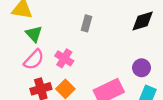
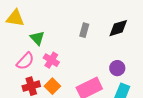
gray rectangle: (86, 23) -> (84, 30), moved
green triangle: (34, 34) -> (37, 38), moved

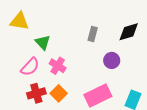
purple circle: (117, 68) -> (112, 60), moved

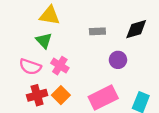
yellow triangle: (19, 21) -> (50, 15), moved
gray rectangle: (93, 34) -> (97, 31), turned 72
pink semicircle: (30, 67) -> (30, 67), turned 66

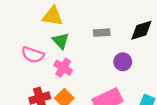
green triangle: (44, 41) -> (61, 41), moved
pink semicircle: (30, 67) -> (33, 55), moved

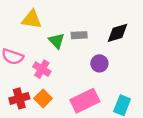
green triangle: (61, 41) -> (57, 41), moved

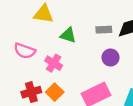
gray rectangle: (79, 35) -> (104, 30), moved
green triangle: (57, 41) -> (68, 35), turned -30

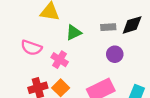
green triangle: (68, 35) -> (74, 33), turned -42

